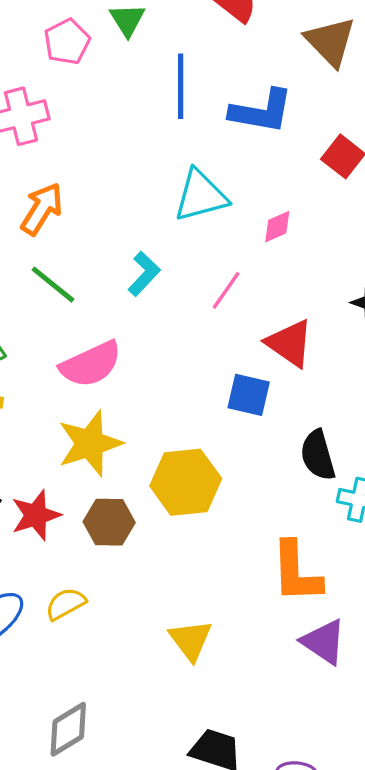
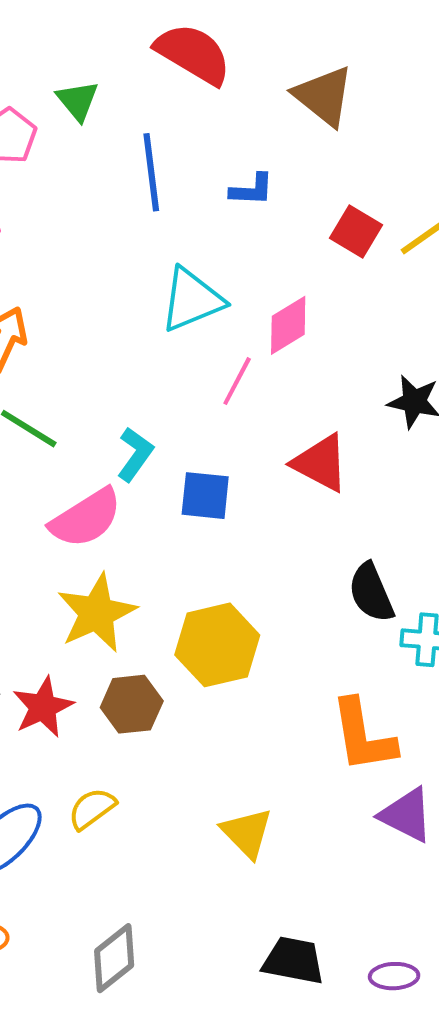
blue L-shape: (261, 111) -> (252, 190), size x0.6
pink diamond: (277, 227) -> (288, 325), size x1.4
cyan L-shape: (144, 274) -> (135, 454), moved
pink line: (226, 290) -> (237, 381), moved
blue square: (249, 395) -> (205, 496), moved

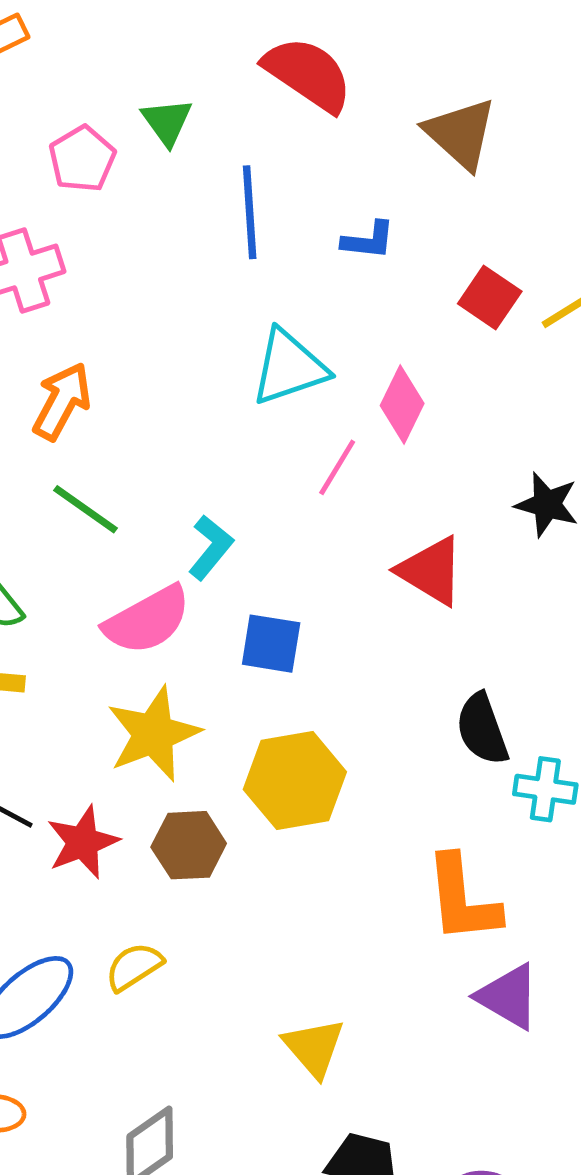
pink diamond: (288, 325) -> (402, 405), turned -36
blue square: (205, 496) -> (271, 644), moved
yellow triangle: (247, 833) -> (314, 1047), moved

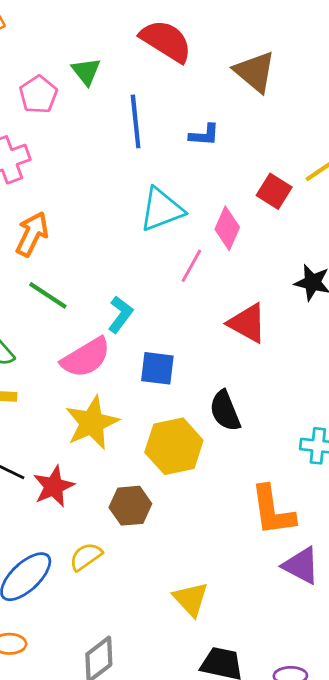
red square: (490, 297) -> (274, 191), moved
black semicircle: (482, 729) -> (225, 411), moved
brown hexagon: (189, 845) -> (130, 506), moved

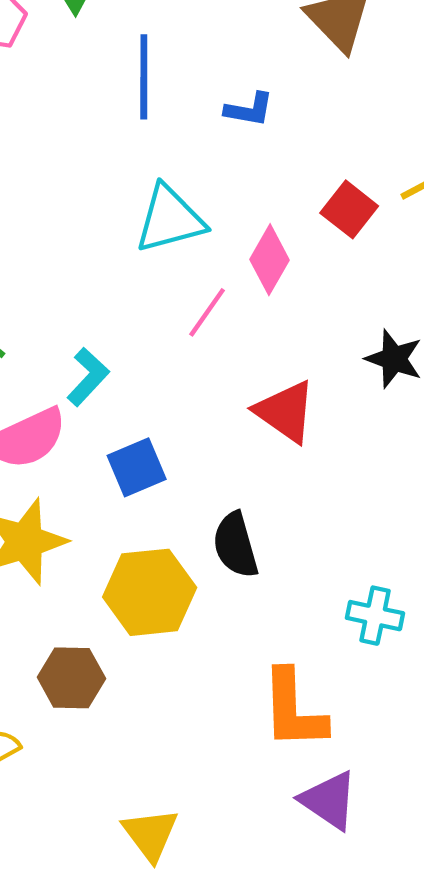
blue square: (157, 368) -> (137, 467), turned -36

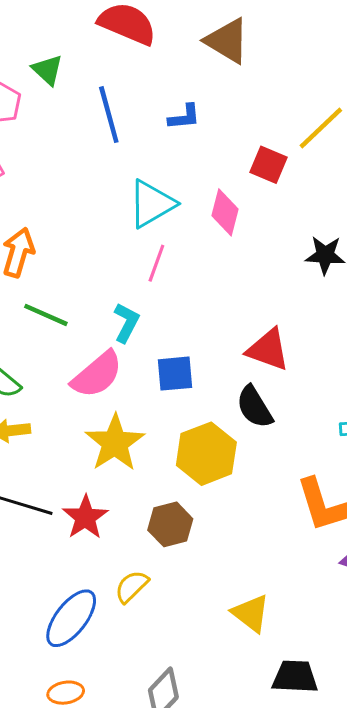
pink line: (207, 312) -> (156, 263), moved
red triangle: (285, 411) -> (268, 350), moved
blue square: (137, 467) -> (175, 374), turned 33

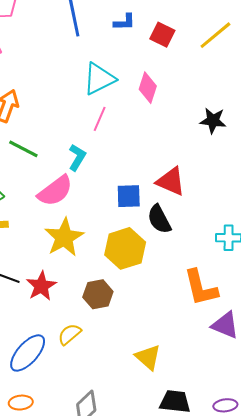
red square: (268, 165) -> (162, 35), moved
blue square: (175, 374) -> (129, 196), moved

